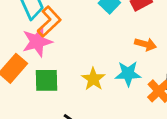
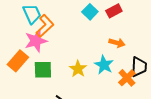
cyan star: (128, 74) -> (104, 65), turned 30

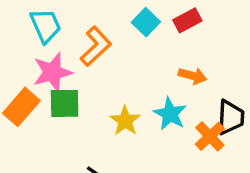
orange L-shape: (45, 26) -> (96, 46), moved
green square: (43, 70) -> (65, 103), moved

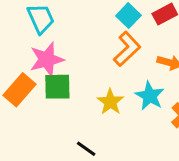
orange L-shape: (96, 46) -> (127, 49), moved

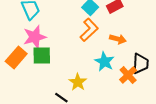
yellow star: (110, 102) -> (78, 82), moved

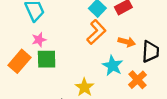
pink star: (35, 37) -> (39, 40), size x0.6
black trapezoid: (140, 64) -> (150, 52), moved

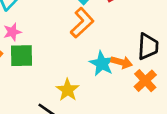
orange arrow: (127, 42) -> (122, 62), moved
orange cross: (137, 80) -> (145, 81), moved

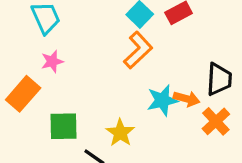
green square: (21, 56) -> (64, 126), moved
cyan star: (102, 64) -> (162, 100), turned 30

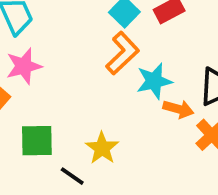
pink star: (52, 61) -> (24, 66), size x1.4
cyan star: (162, 100) -> (154, 81), moved

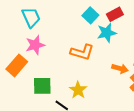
orange L-shape: (122, 53) -> (82, 52), moved, turned 60
cyan star: (154, 81) -> (107, 33), moved

